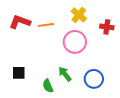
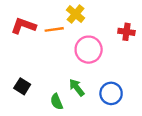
yellow cross: (79, 15) -> (76, 14), moved
black square: (19, 73) -> (22, 86), turned 32

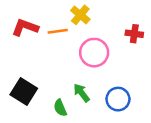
black square: (22, 86) -> (24, 92), size x1.5

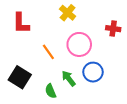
red L-shape: (25, 27) -> (21, 23), turned -110
orange line: (58, 31) -> (48, 52), moved, turned 63
blue circle: (118, 99) -> (93, 72), moved

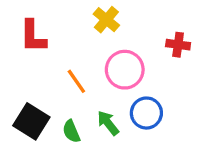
green semicircle: (51, 91) -> (71, 131), moved

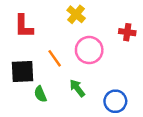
blue circle: (146, 113) -> (115, 101), moved
black square: (31, 121) -> (22, 71), moved, turned -35
green semicircle: (71, 131) -> (40, 94), moved

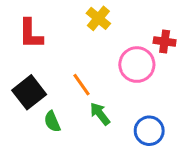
pink circle: (89, 50) -> (137, 65), moved
orange line: (55, 58) -> (81, 85), moved
black square: (22, 71) -> (29, 92), turned -35

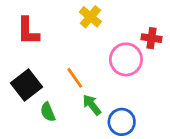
blue circle: (149, 131) -> (122, 122), moved

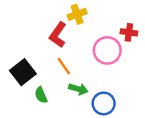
yellow cross: (90, 17) -> (77, 14), turned 30
red L-shape: (28, 31) -> (58, 35), moved, turned 35
green arrow: (92, 105) -> (78, 89), turned 144

